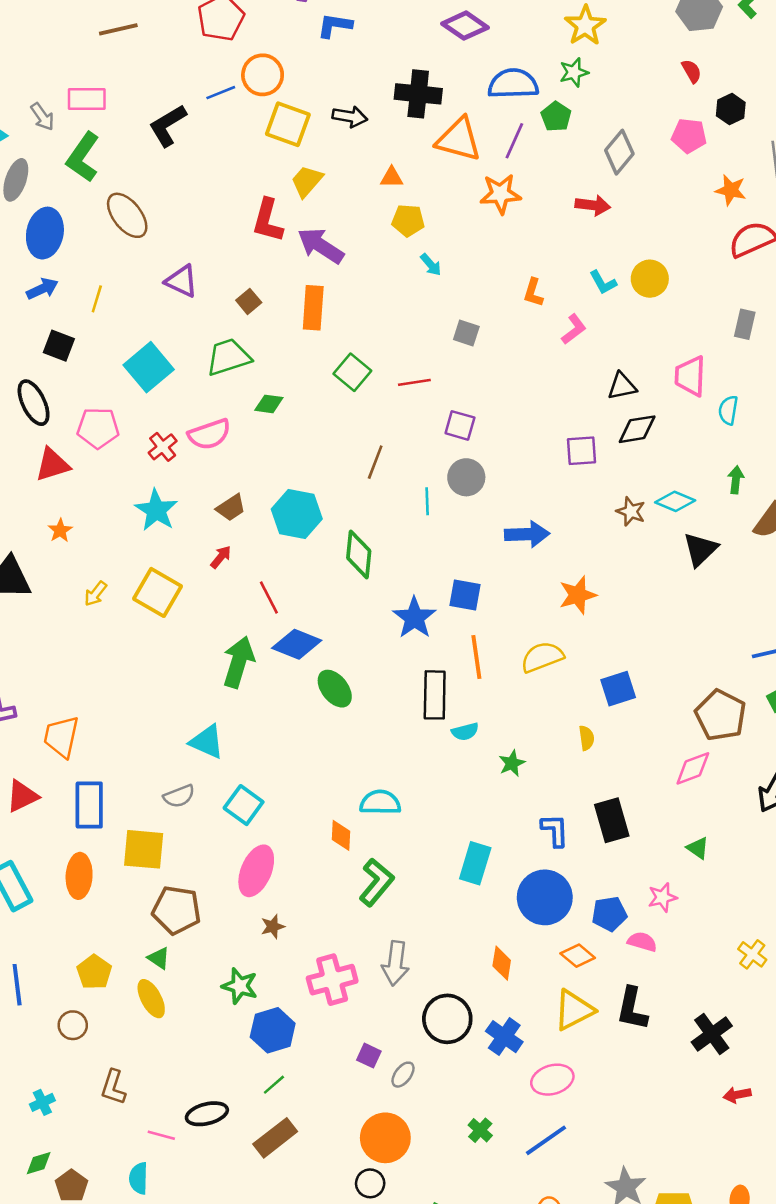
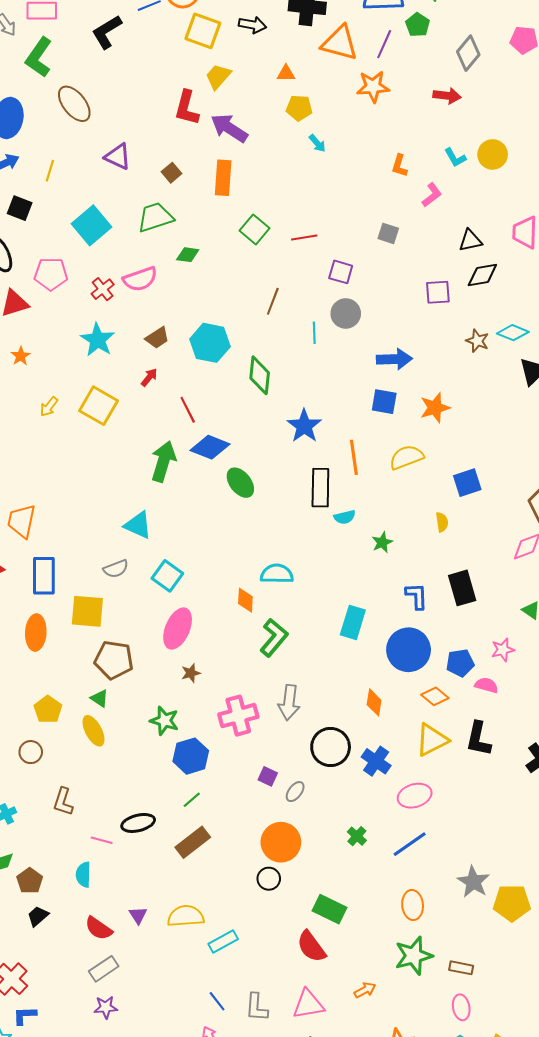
gray square: (466, 333) -> (388, 233), moved
blue square: (465, 595) -> (384, 402), moved

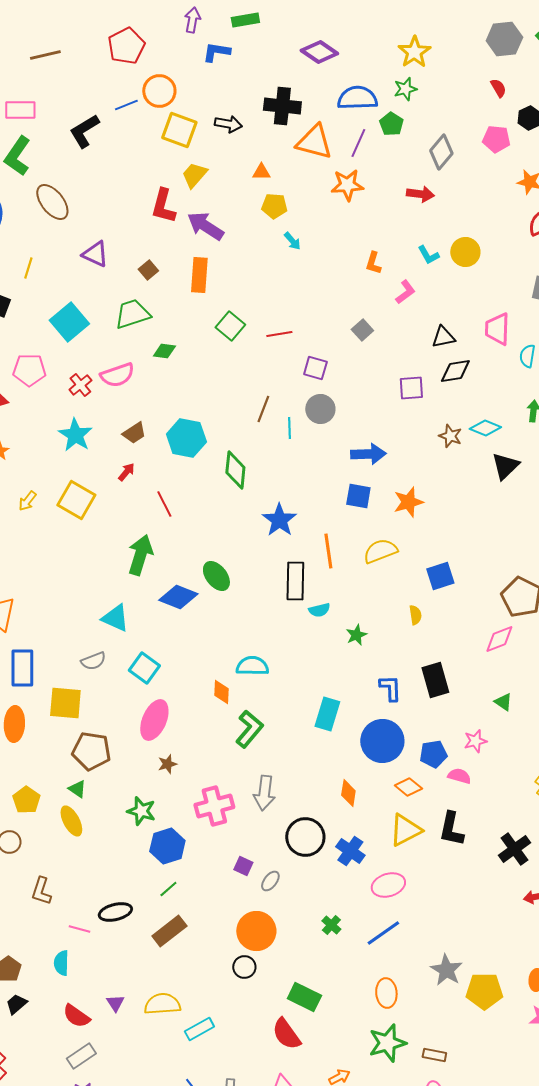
gray square: (388, 233) -> (362, 330), turned 30
brown line: (273, 301) -> (263, 409), moved
blue diamond: (210, 447) -> (178, 597), moved

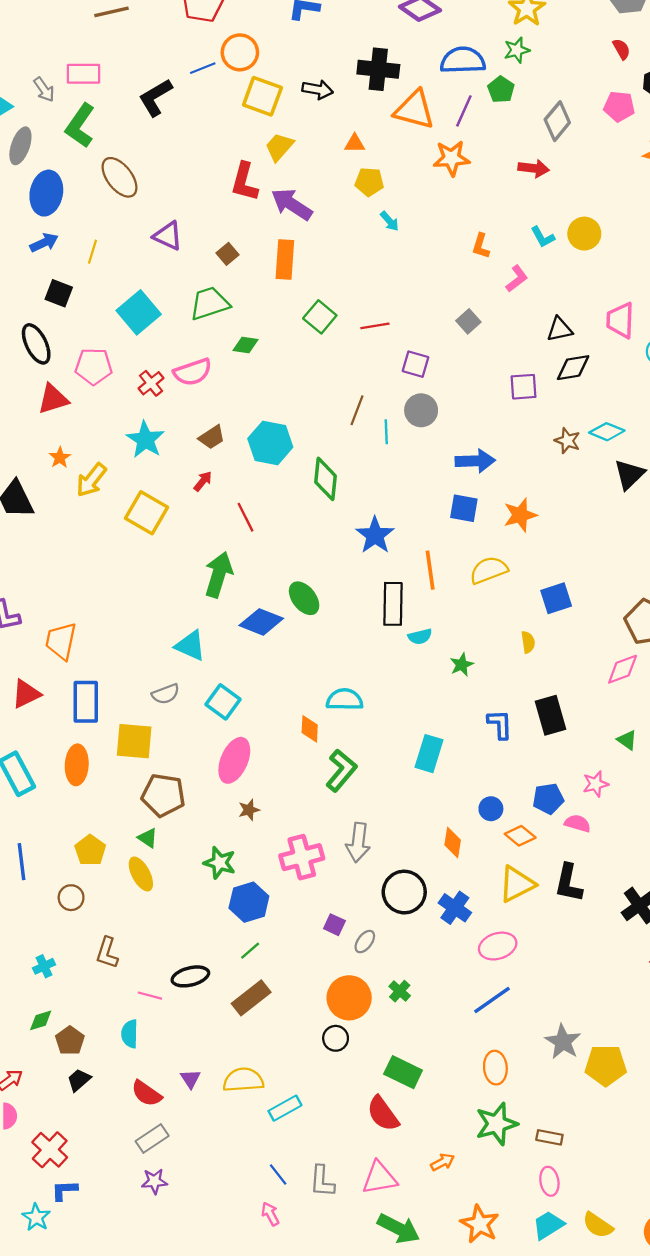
yellow arrow: (27, 501) -> (91, 480), moved, size x1.5
blue circle: (382, 741) -> (491, 809), moved, size x0.5
green cross: (331, 925) -> (400, 991), moved

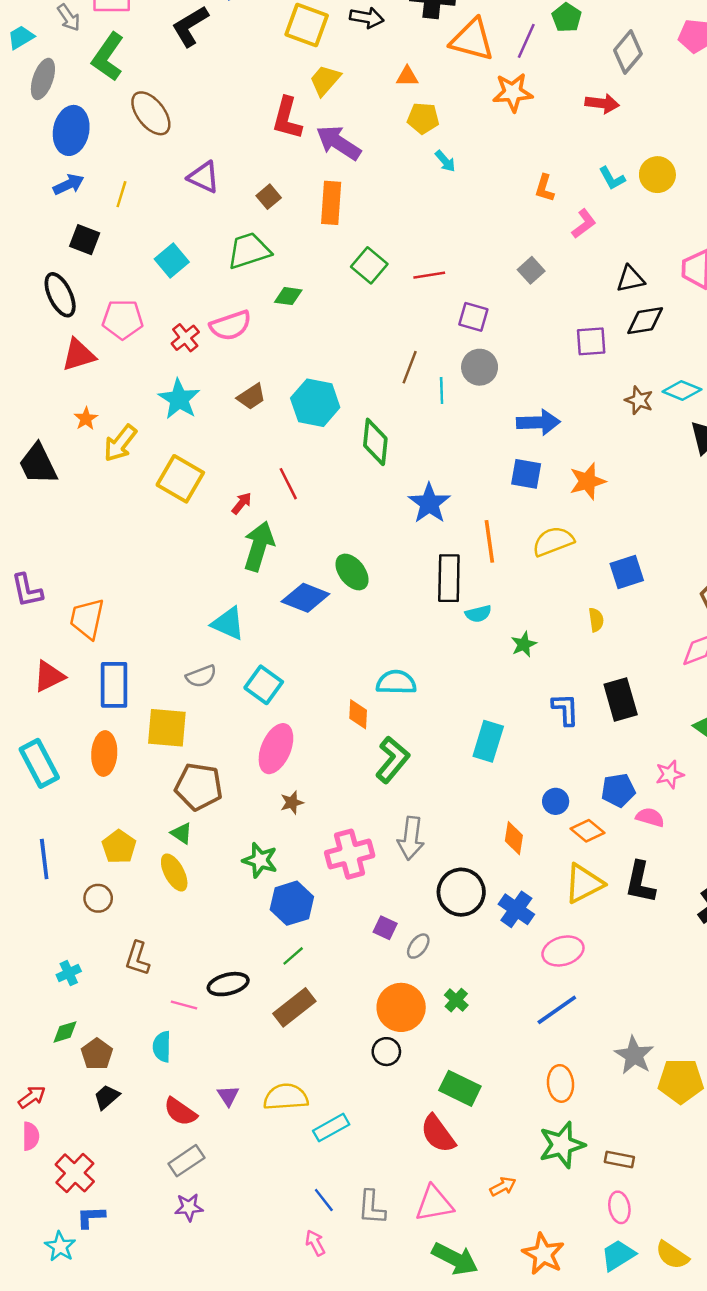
cyan square: (139, 312) -> (172, 260), size x0.7
red arrow: (203, 481) -> (242, 503), moved

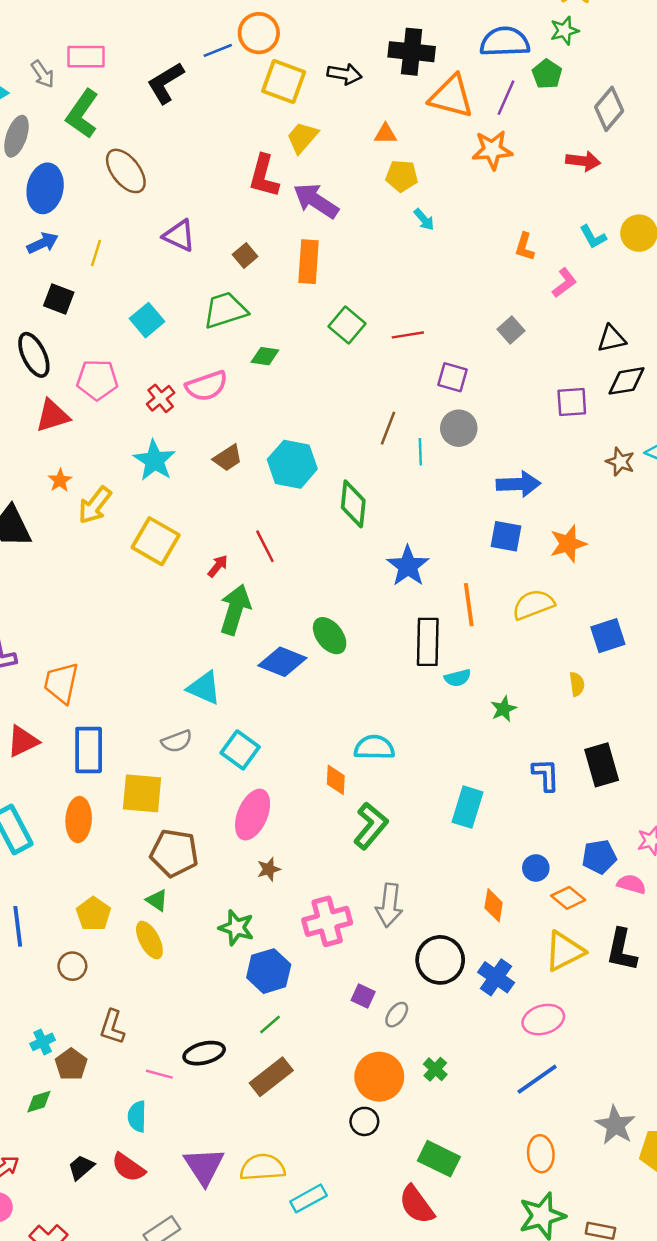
brown pentagon: (97, 1054) -> (71, 1064), moved
purple triangle: (228, 1096) -> (204, 1166), size x1.8
red semicircle: (180, 1112) -> (128, 1167), moved

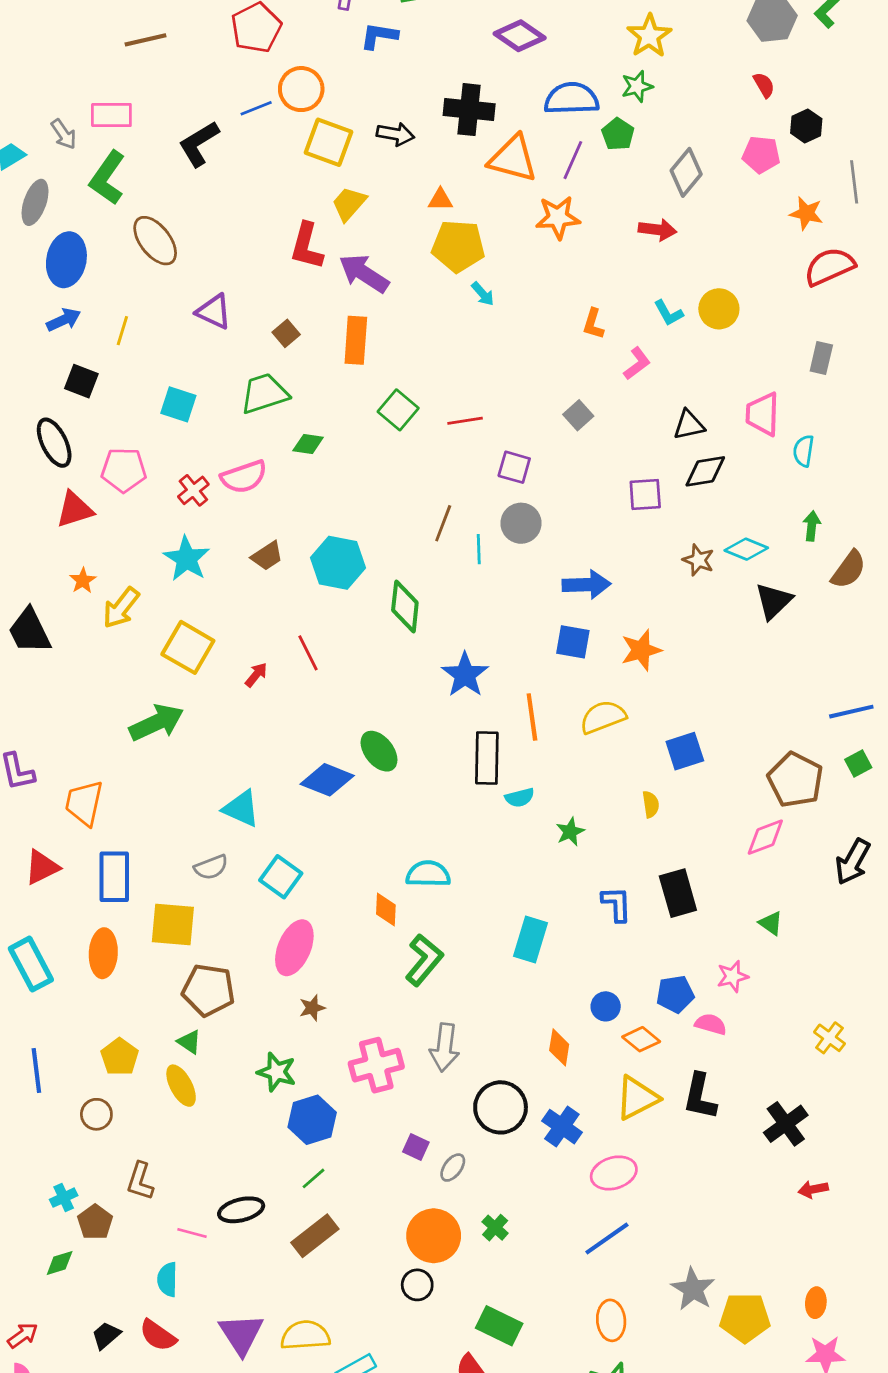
yellow pentagon: (402, 176) -> (458, 246), size x1.5
cyan square: (147, 320) -> (178, 404), turned -32
green arrow: (235, 610) -> (156, 722), moved, turned 48

